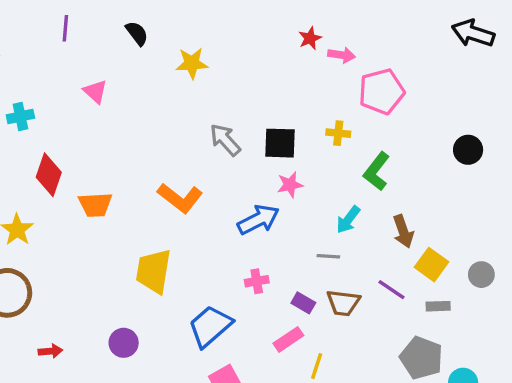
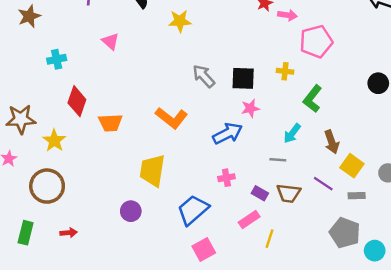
purple circle: (124, 343) -> (131, 211), moved
red arrow: (50, 351) -> (69, 233), moved

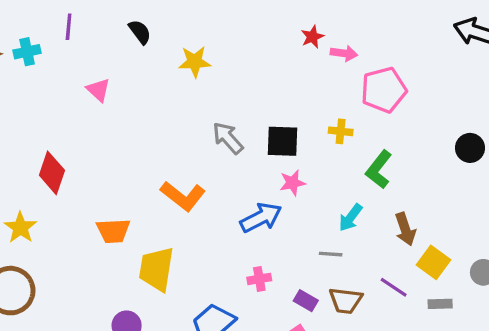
cyan cross: (57, 59) -> (27, 52), moved
orange trapezoid: (110, 123) -> (113, 231), moved

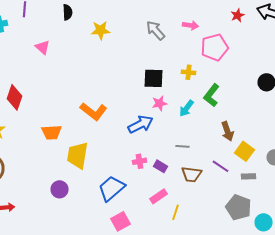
black semicircle: (140, 32) -> (68, 12), turned 35
red star: (312, 37) -> (238, 15), moved
gray arrow: (228, 138) -> (156, 30), moved
cyan arrow: (351, 218) -> (186, 108), moved
purple rectangle: (306, 301) -> (160, 166), moved

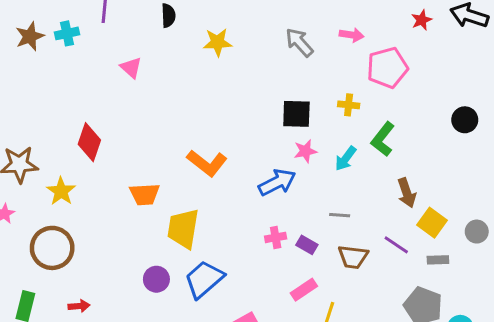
blue trapezoid: (112, 188) -> (204, 279), moved

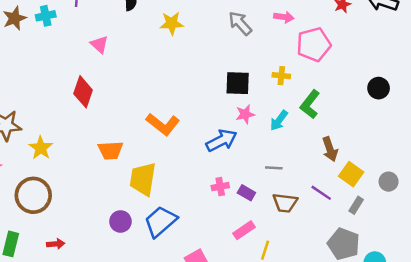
red diamond: (89, 142) -> (83, 92), moved
gray rectangle: (438, 260) -> (356, 205), turned -56

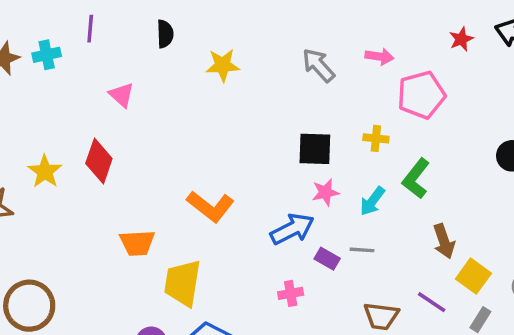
yellow star: (41, 148) -> (45, 172), moved
gray line: (274, 168) -> (362, 250), moved
purple rectangle: (246, 193) -> (327, 259), moved

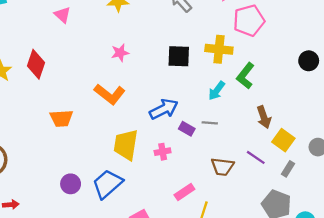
pink triangle: (122, 95) -> (63, 15), moved
yellow cross: (376, 138) -> (219, 49), size x1.6
pink star: (325, 192) -> (120, 53), moved
yellow trapezoid: (183, 283) -> (126, 145), moved

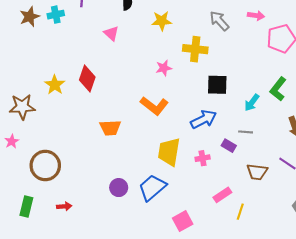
yellow cross: (219, 49) -> (195, 49), moved
black square: (179, 56) -> (217, 85), moved
purple rectangle: (187, 129) -> (229, 146), moved

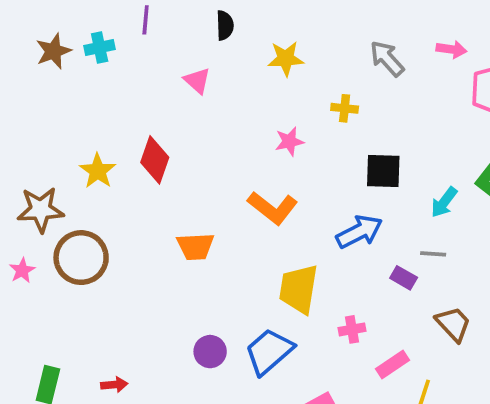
yellow cross: (195, 49) -> (345, 108), size x0.6
pink cross: (203, 158) -> (352, 329), moved
brown circle: (45, 166) -> (81, 258), moved
brown trapezoid: (257, 172) -> (453, 324), turned -140

